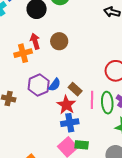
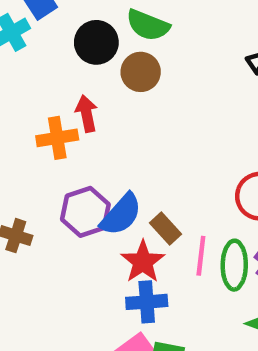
brown circle: (59, 41) -> (141, 72), moved
blue semicircle: (55, 85) -> (121, 215), size x1.5

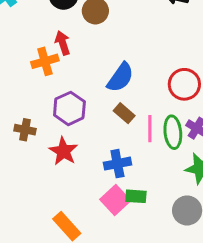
blue semicircle: (121, 215) -> (120, 77), moved
red star: (143, 262) -> (63, 151), moved

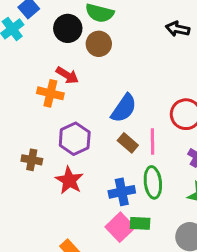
red arrow: (63, 43) -> (67, 75), turned 140
orange cross: (45, 61) -> (50, 93), turned 30
pink line: (150, 129) -> (153, 141), moved
green ellipse: (173, 132) -> (153, 182), moved

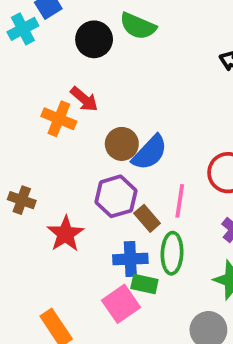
brown circle: (99, 44) -> (122, 144), moved
purple hexagon: (75, 139) -> (116, 196), moved
brown rectangle: (128, 143) -> (147, 218), moved
green rectangle: (140, 223) -> (144, 284), moved

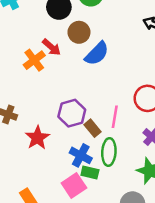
orange cross: (59, 119) -> (34, 60), turned 30
brown circle: (122, 144) -> (79, 32), moved
blue semicircle: (150, 153) -> (97, 54), moved
blue cross: (130, 259) -> (81, 155), turned 30

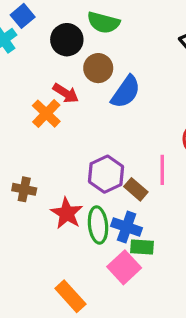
green ellipse: (109, 152) -> (98, 225), moved

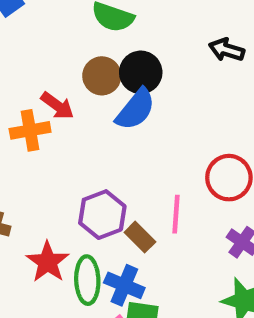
black circle: (67, 40) -> (141, 72), moved
orange cross: (46, 114) -> (30, 130), turned 32

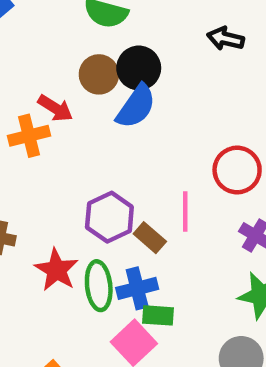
blue cross: (124, 285) -> (137, 288), turned -33

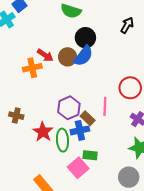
black arrow: (226, 39) -> (127, 25), turned 105
brown circle: (99, 74) -> (68, 57), moved
blue cross: (137, 288) -> (80, 130), moved

